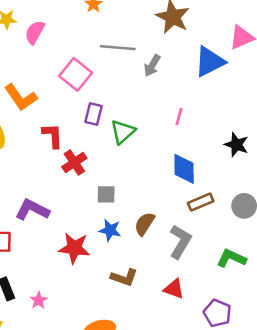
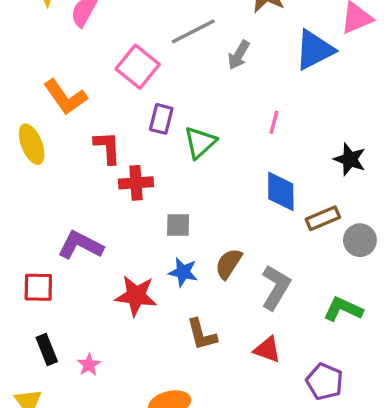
gray line: (118, 48) -> (193, 31), turned -32
red cross: (74, 162) -> (136, 183), turned 30
brown rectangle: (201, 202) -> (323, 218), moved
brown L-shape: (124, 277) -> (202, 334), turned 56

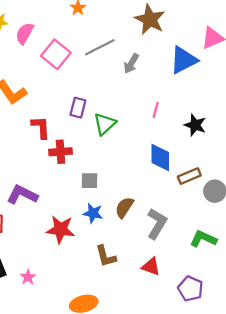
pink square: (138, 67) -> (56, 54), moved
black star: (350, 159) -> (195, 125), moved

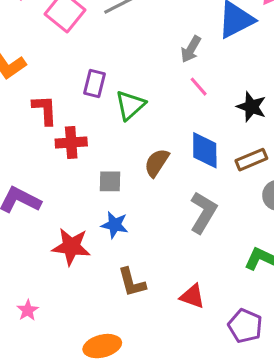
gray arrow: (131, 64) -> (191, 49), moved
pink line: (156, 110) -> (199, 87), turned -56
brown rectangle: (189, 176) -> (251, 160), moved
brown semicircle: (124, 207) -> (157, 163), moved
gray L-shape: (157, 224) -> (203, 212), moved

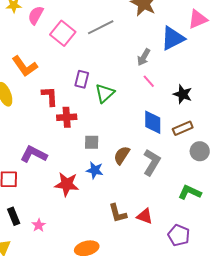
brown semicircle: (157, 163) -> (122, 155), moved
brown L-shape: (132, 282) -> (118, 213), moved

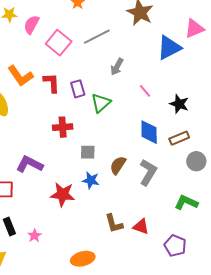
gray arrow: (144, 57) -> (117, 67), moved
purple rectangle: (82, 79) -> (78, 89), turned -30
red L-shape: (50, 96) -> (52, 83), moved

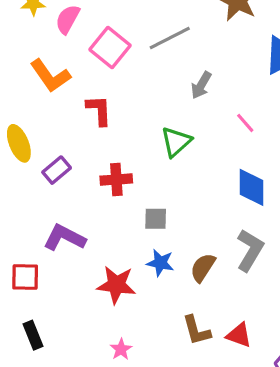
orange L-shape: (20, 76) -> (50, 76), moved
purple rectangle: (78, 89) -> (57, 170), moved, turned 66
brown semicircle: (118, 165) -> (203, 268), moved
pink star: (34, 236) -> (121, 349), moved

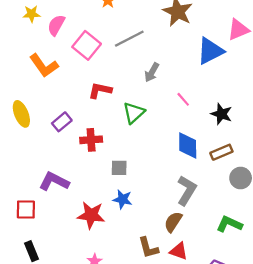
red L-shape: (99, 110) -> (100, 90), moved, turned -75
purple rectangle: (57, 170) -> (62, 122), moved
brown semicircle: (203, 268) -> (173, 222), moved

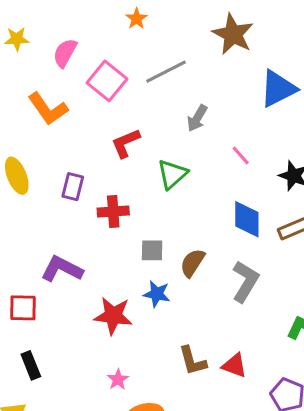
yellow star: (31, 14) -> (17, 39), moved
red L-shape: (100, 90) -> (126, 143), turned -35
purple rectangle: (62, 122) -> (73, 187), turned -36
brown semicircle: (173, 222) -> (192, 263), moved

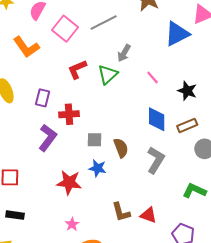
green triangle: (172, 174) -> (108, 74), moved
brown semicircle: (192, 263) -> (121, 148), turned 126
purple L-shape: (62, 269) -> (48, 138), moved, turned 100
black rectangle: (31, 365) -> (15, 215), turned -60

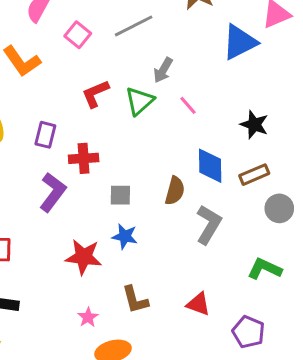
pink square: (65, 29) -> (78, 35), size x0.7
pink line: (153, 78) -> (188, 105), moved
brown semicircle: (121, 148) -> (175, 191), moved, turned 36
brown L-shape: (121, 212) -> (135, 300), moved

